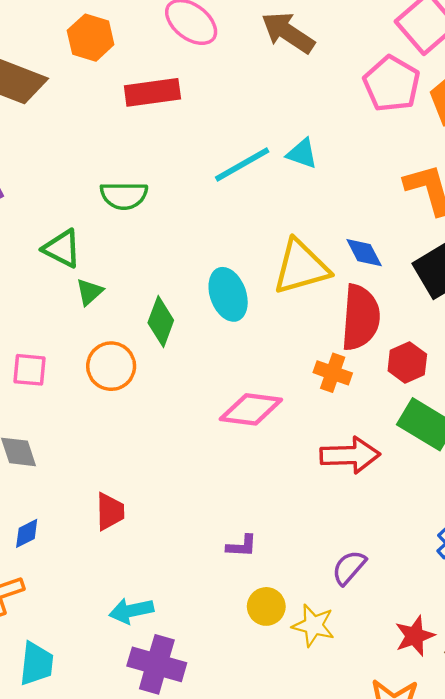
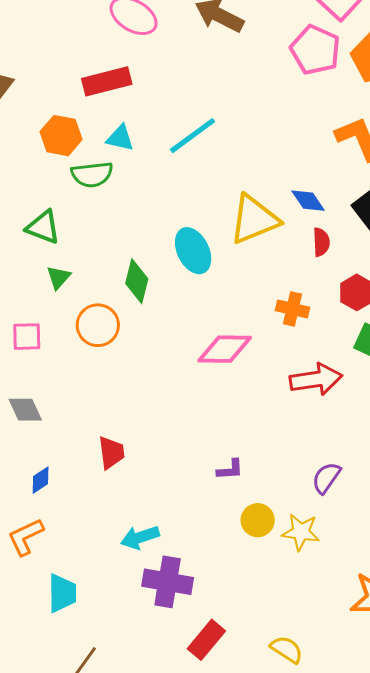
orange hexagon: (91, 38) -> (61, 136), moved
cyan triangle: (302, 154) -> (120, 138), moved
green triangle: (89, 292) -> (59, 277), moved
red semicircle: (360, 317) -> (321, 242), moved, size x0.5

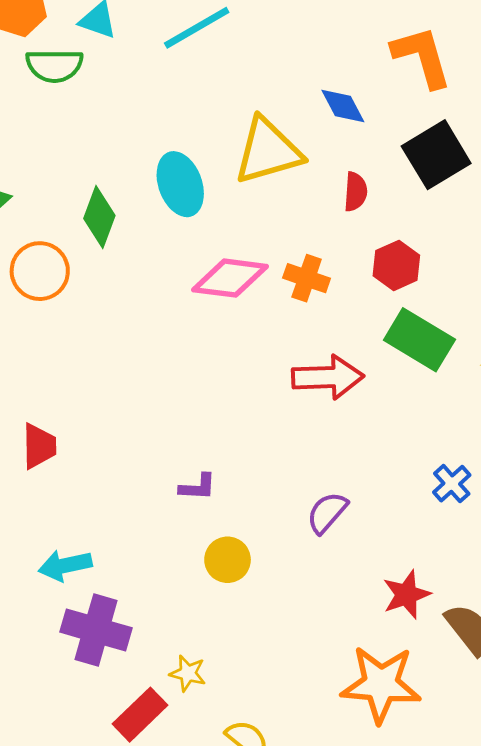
blue diamond: (308, 201) -> (343, 106), moved
pink diamond: (225, 349) -> (230, 278), moved
yellow star: (301, 532) -> (188, 673), moved, size x0.7

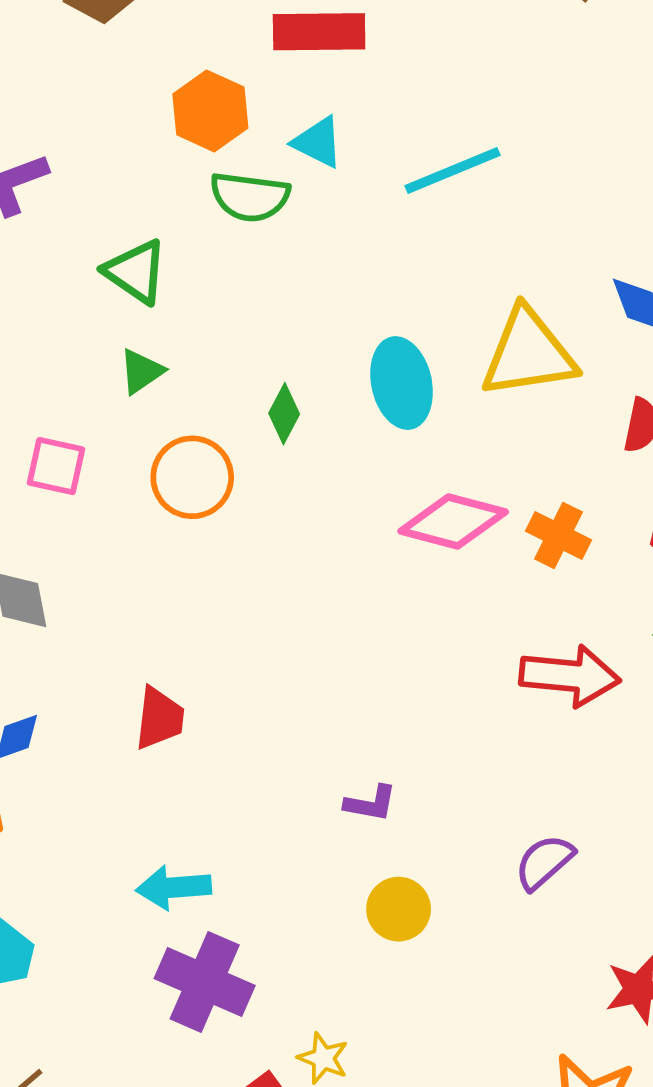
green diamond: (99, 217) -> (284, 414), size x0.7

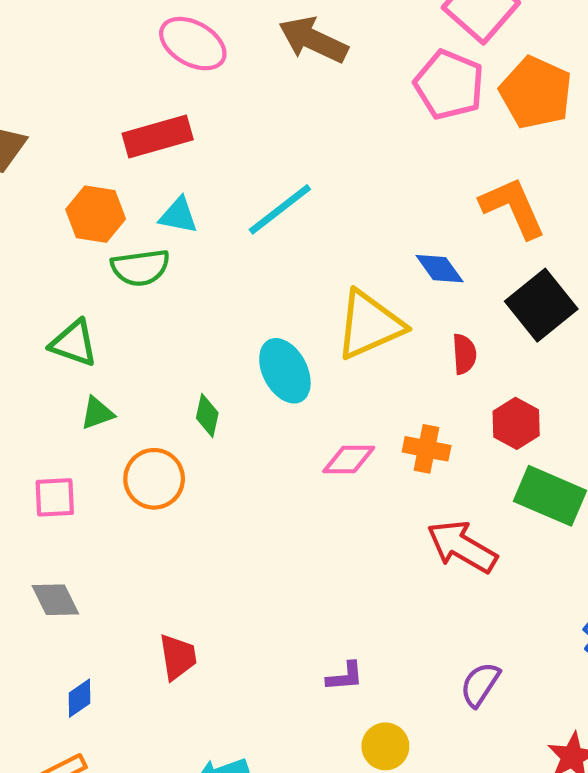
green triangle: (141, 371) -> (97, 413), turned 30
pink diamond: (453, 521) -> (349, 459), size x0.7
red arrow: (570, 676) -> (462, 547), turned -140

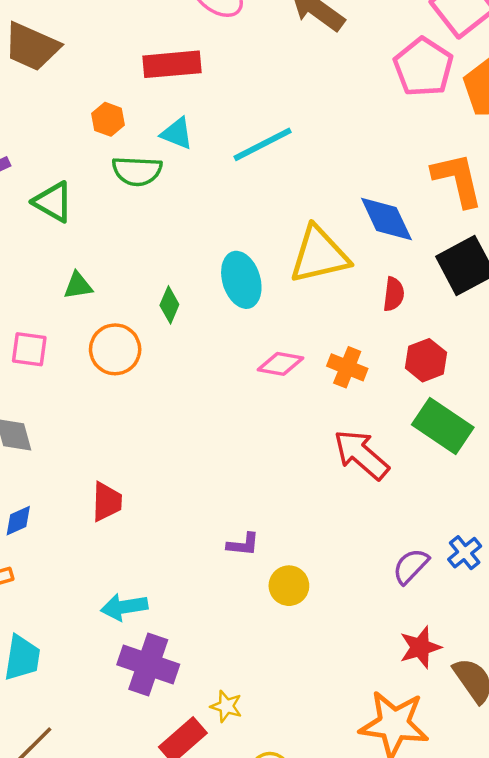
orange hexagon: (96, 214) -> (108, 119), size x0.7
blue diamond: (440, 269) -> (386, 219), size x1.4
green triangle: (74, 343) -> (53, 202), moved
purple semicircle: (480, 684) -> (411, 566), moved
yellow circle: (385, 746) -> (289, 586), moved

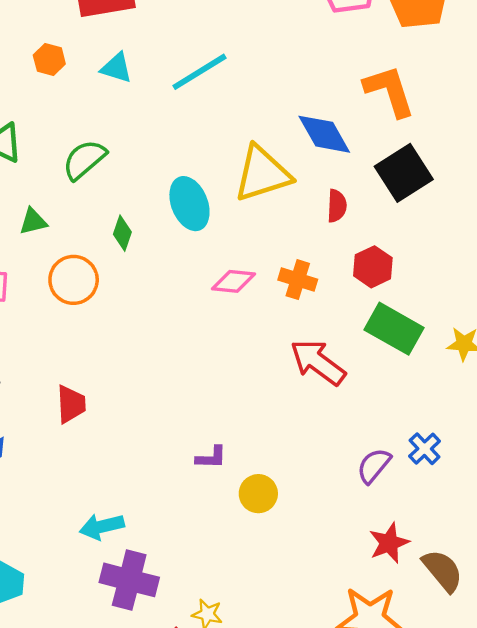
green semicircle: (137, 171) -> (84, 160), moved, turned 141
red trapezoid: (107, 502) -> (71, 404), moved

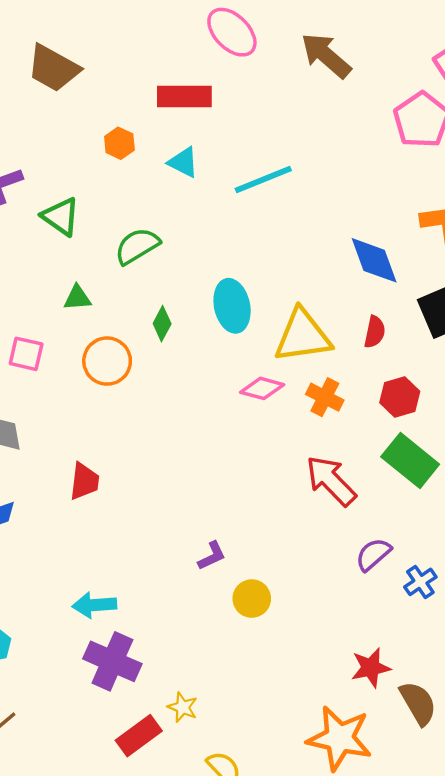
yellow triangle: (262, 174) -> (303, 336), moved
purple L-shape: (211, 458) -> (212, 556), turned -36
purple semicircle: (374, 466) -> (373, 554), moved

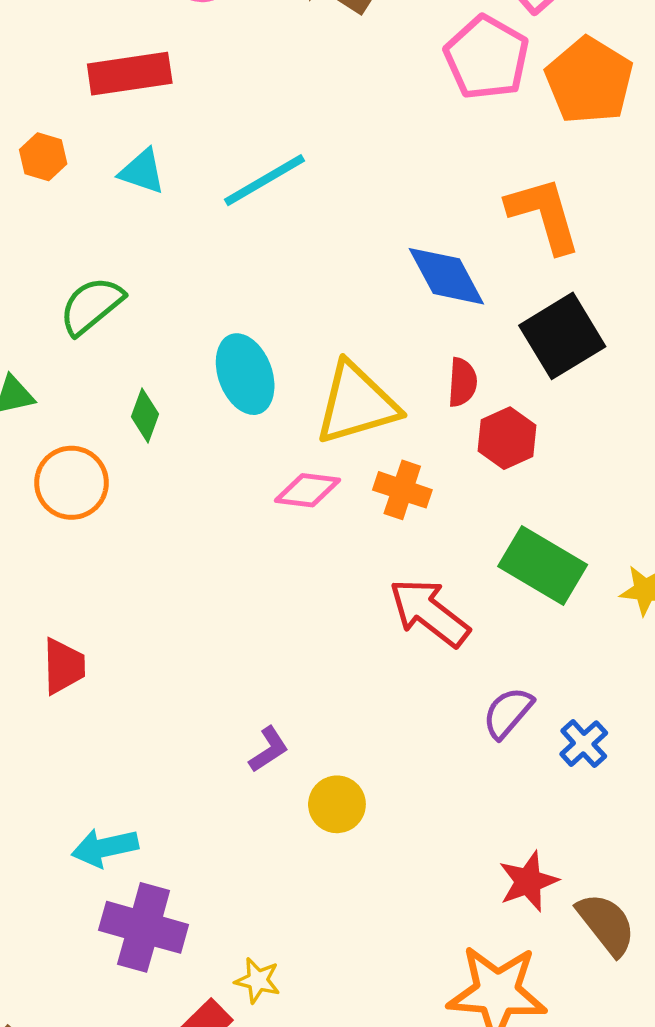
red hexagon: (400, 397) -> (507, 438), moved

